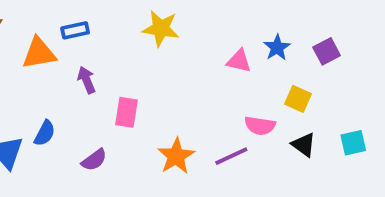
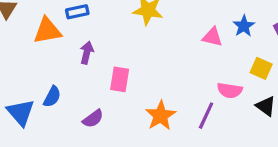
purple arrow: (87, 80) -> (87, 53), turned 35
purple line: (231, 156) -> (206, 116), turned -40

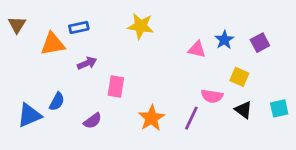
purple arrow: (87, 53) -> (87, 63), turned 54
blue triangle: (21, 112) -> (29, 115), turned 48

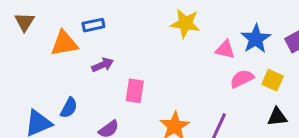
yellow star: (141, 26) -> (185, 23), moved
blue star: (224, 40) -> (256, 39), size x1.4
pink semicircle: (212, 96) -> (242, 79), moved, turned 145
black triangle: (243, 110) -> (277, 117), turned -42

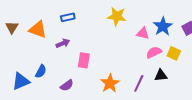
brown triangle: (24, 22) -> (12, 27), moved
blue rectangle: (93, 25) -> (68, 17), moved
orange triangle: (64, 43) -> (38, 29), turned 30
black triangle: (277, 117) -> (161, 75), moved

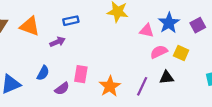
blue rectangle: (68, 17) -> (71, 21), moved
pink rectangle: (84, 60) -> (81, 74), moved
blue semicircle: (41, 71) -> (43, 73), moved

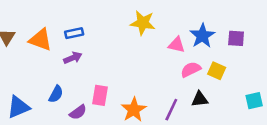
blue rectangle: (71, 21) -> (74, 33), moved
purple square: (198, 25) -> (236, 38), turned 32

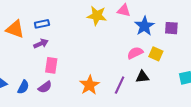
pink triangle: (176, 45) -> (124, 10), moved
blue semicircle: (56, 94) -> (23, 87), moved
pink rectangle: (100, 95) -> (51, 65), moved

